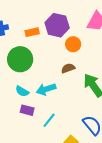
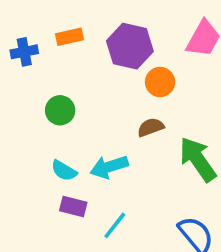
orange rectangle: (32, 32) -> (70, 37), moved
green circle: (20, 59) -> (60, 110), size x0.6

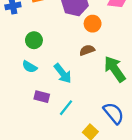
cyan arrow: (109, 167) -> (63, 73), turned -110
cyan semicircle: (64, 171) -> (30, 67), moved

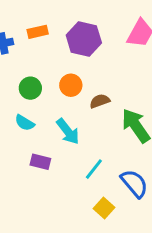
orange circle: (93, 24) -> (71, 85), moved
cyan line: (66, 108) -> (94, 169), moved

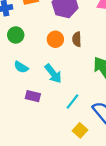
green circle: (30, 88) -> (16, 35), moved
brown semicircle: (100, 101) -> (77, 39), moved, turned -72

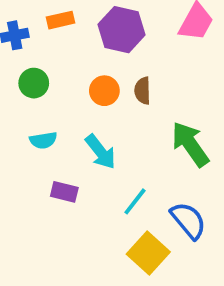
cyan semicircle: (21, 67) -> (43, 140), turned -40
yellow square: (80, 130) -> (148, 253), size x1.5

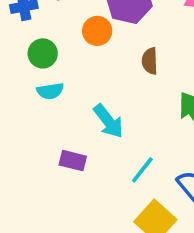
orange circle: (104, 91) -> (97, 31), moved
cyan semicircle: (43, 140) -> (50, 91), moved

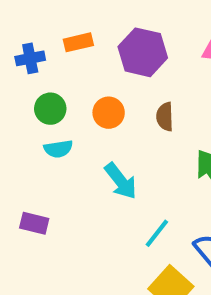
orange circle: (97, 31) -> (109, 113), moved
purple rectangle: (73, 161) -> (34, 223), moved

